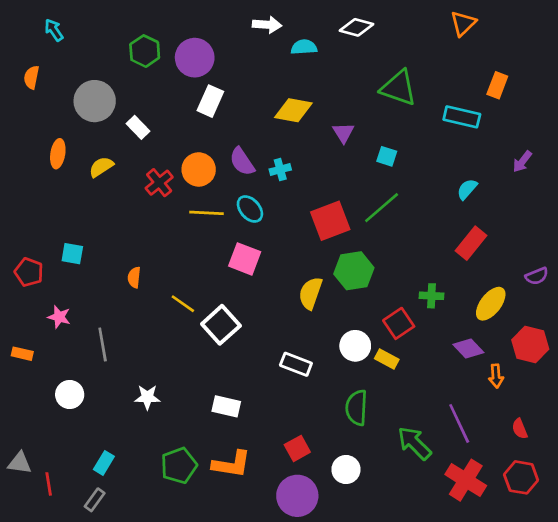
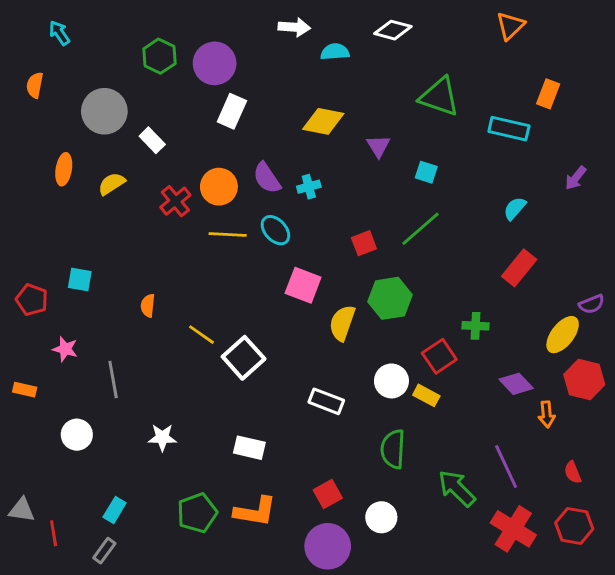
red square: (330, 221) -> (364, 243), size x0.6
pink square: (245, 259) -> (303, 285), moved
yellow ellipse: (491, 304) -> (563, 335), moved

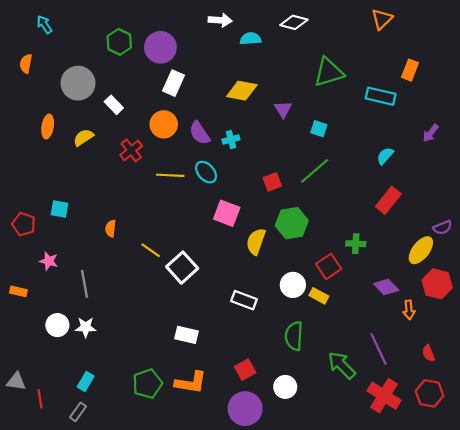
green triangle: (439, 97) -> (329, 72), turned -36
orange circle: (219, 187) -> (164, 124), moved
white star: (162, 438) -> (86, 327), moved

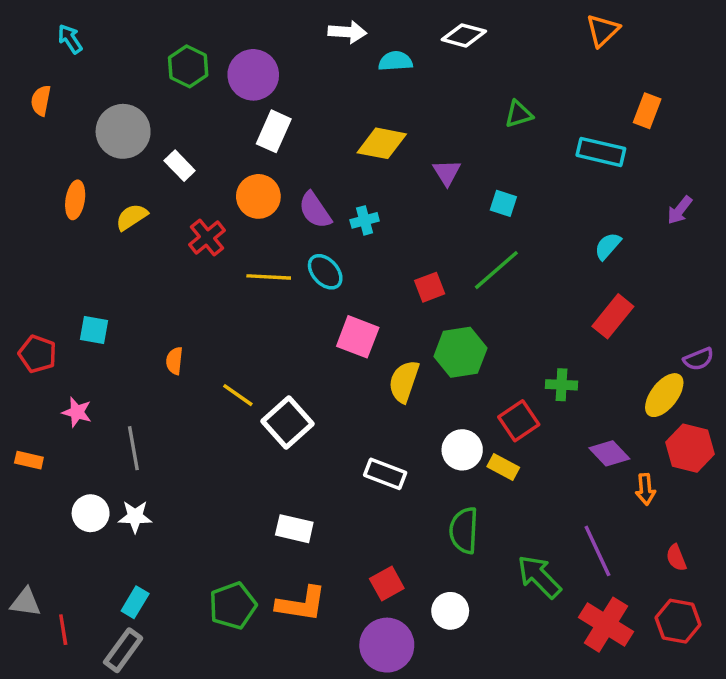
green triangle: (329, 72) -> (519, 114), size x0.6
gray rectangle: (78, 412) -> (123, 650), size x1.4

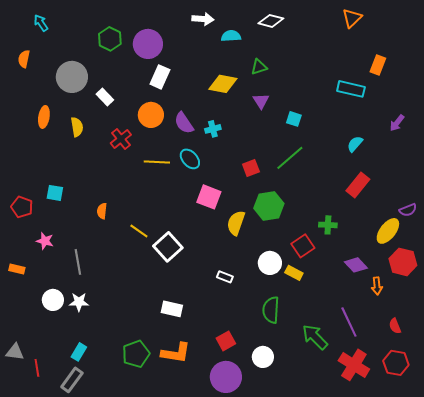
green triangle: (519, 114) -> (259, 67), moved
yellow semicircle: (132, 217) -> (77, 127), turned 114
white rectangle: (385, 474) -> (225, 277), size x0.7

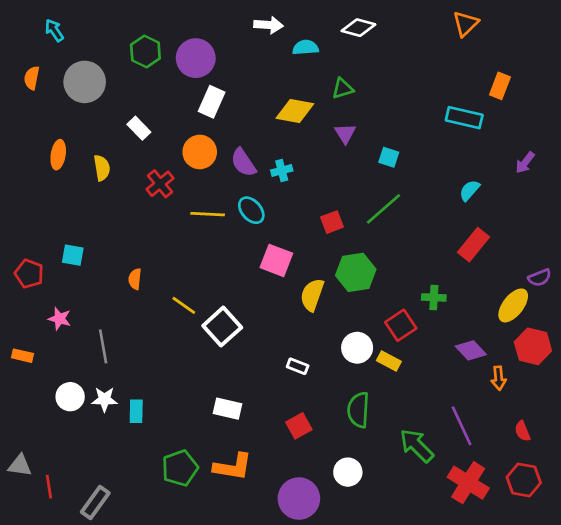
gray circle: (72, 77) -> (85, 82), moved
red square: (226, 341) -> (299, 426), moved
cyan rectangle: (79, 352) -> (136, 411), moved, turned -30

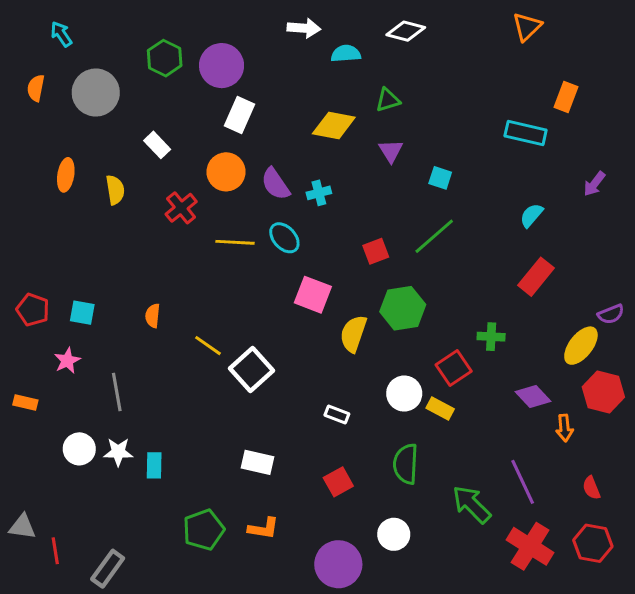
cyan square: (73, 255) -> (82, 313), moved
pink star: (60, 319) -> (67, 361), turned 30
orange L-shape: (233, 467) -> (263, 528), size x0.7

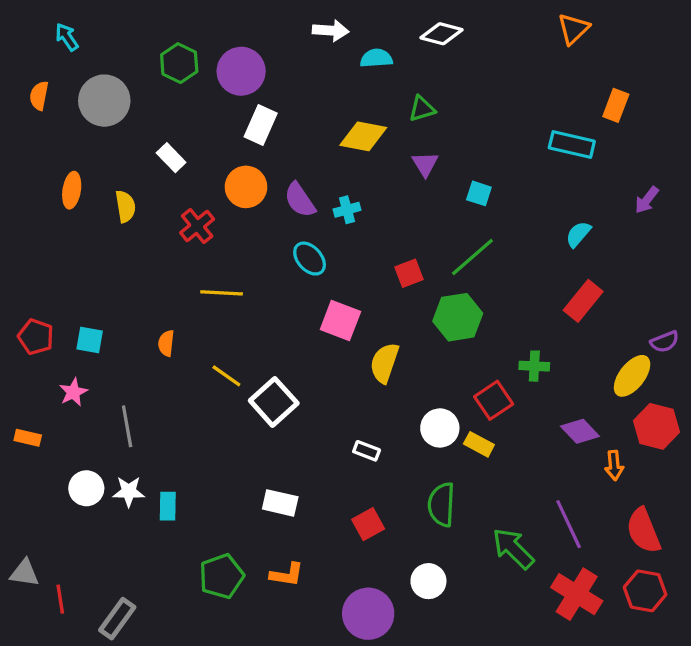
yellow line: (235, 242) -> (222, 293), moved
green hexagon: (403, 308) -> (458, 317), moved
red semicircle: (591, 488) -> (643, 531), size x1.8

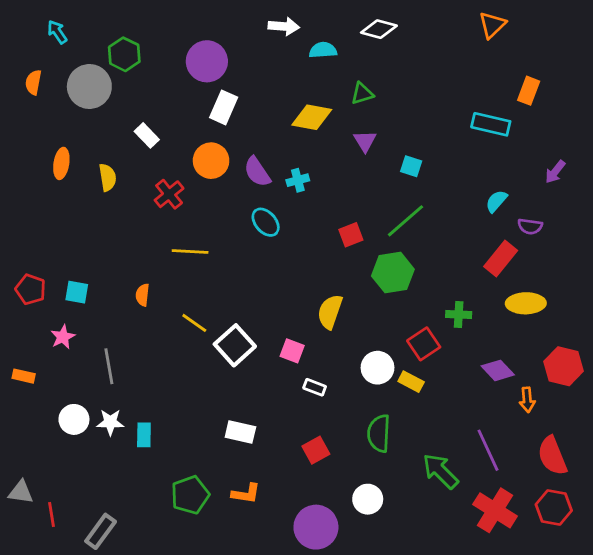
green hexagon: (179, 63) -> (124, 54), moved
pink square: (340, 320) -> (292, 351), moved, size x0.7
purple semicircle: (665, 342) -> (530, 226), moved, turned 30
yellow ellipse: (632, 376) -> (526, 303), moved, turned 51

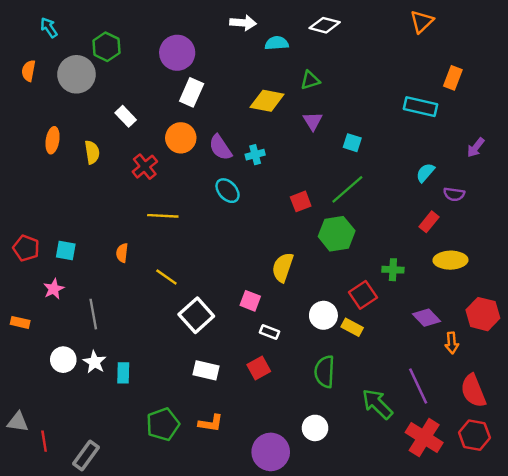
red rectangle: (501, 259) -> (429, 222), size x0.7
white square: (235, 345) -> (196, 315), moved
white star: (110, 422) -> (94, 362), turned 30
red square: (316, 450) -> (259, 368), moved

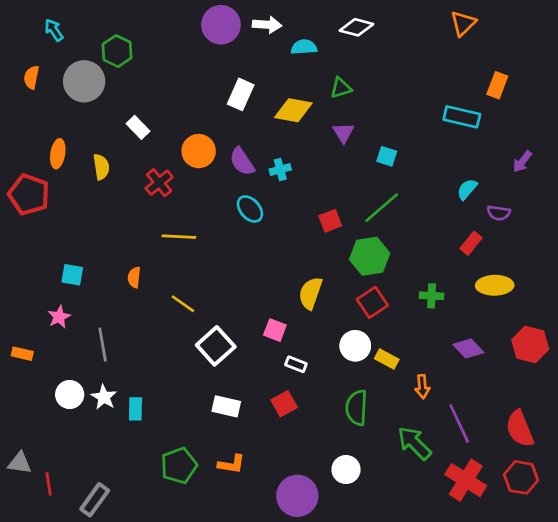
purple circle: (177, 53) -> (221, 25), moved
white rectangle: (192, 92) -> (241, 94), moved
red pentagon: (26, 248) -> (29, 194), moved, size x1.4
red square: (363, 295) -> (372, 302), moved
orange arrow: (452, 343) -> (422, 387), moved

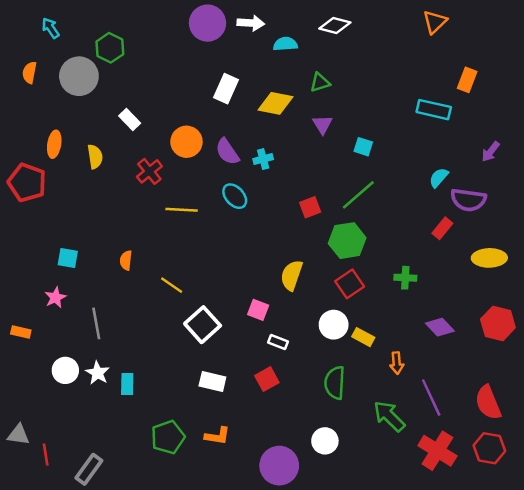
purple semicircle: (499, 213) -> (468, 200), size x1.6
yellow line: (179, 237) -> (182, 210), moved
yellow ellipse: (495, 285) -> (489, 258), moved

